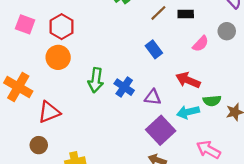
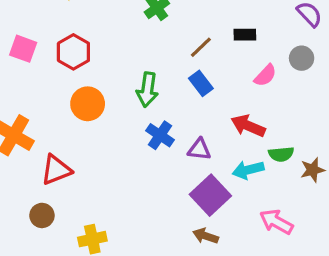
brown line: (158, 13) -> (201, 47), moved
orange circle: (58, 57) -> (88, 104), moved
green arrow: (96, 80) -> (147, 90), moved

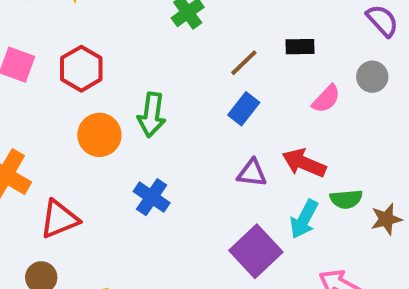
blue rectangle: (201, 83) -> (244, 109), turned 75
green arrow: (147, 90) -> (152, 115), moved
blue cross: (160, 135) -> (152, 197), moved
purple triangle: (199, 149) -> (252, 173), moved
cyan arrow: (248, 170) -> (304, 219), turned -48

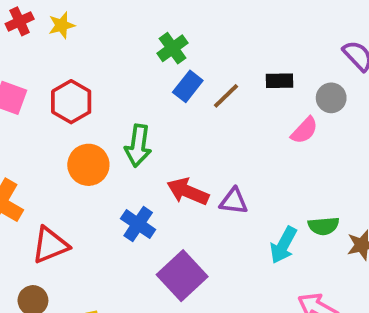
gray circle: (372, 77) -> (331, 98), moved
blue rectangle: (244, 109) -> (188, 86), moved
red arrow: (304, 163) -> (188, 192), moved
purple square: (256, 251) -> (182, 276), moved

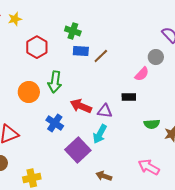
green cross: (173, 48) -> (73, 31), turned -35
black rectangle: (280, 81) -> (129, 97), moved
blue rectangle: (188, 86) -> (81, 51), turned 56
red hexagon: (71, 102) -> (37, 47), moved
cyan arrow: (283, 245) -> (100, 134), moved

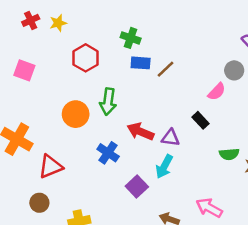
black rectangle: (129, 97) -> (200, 120), turned 48
purple square: (78, 150) -> (137, 187), size x0.7
pink arrow: (149, 167) -> (209, 208), moved

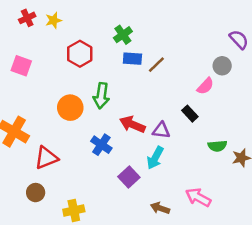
green cross: (131, 38) -> (123, 35), turned 36

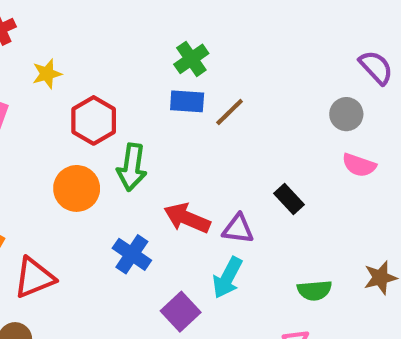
yellow star: (54, 20) -> (47, 74), moved
green cross: (123, 35) -> (191, 59), moved
red hexagon: (80, 54) -> (94, 120), moved
pink semicircle: (205, 86) -> (359, 165), moved, turned 66
green semicircle: (217, 146) -> (314, 290), moved

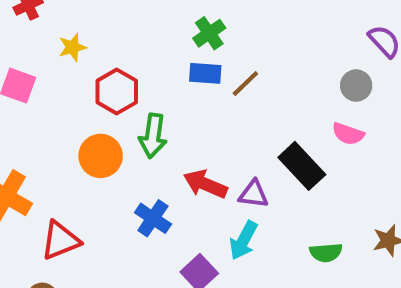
pink semicircle: (359, 165) -> (348, 134), moved
black rectangle: (289, 199) -> (302, 166), size x1.6

